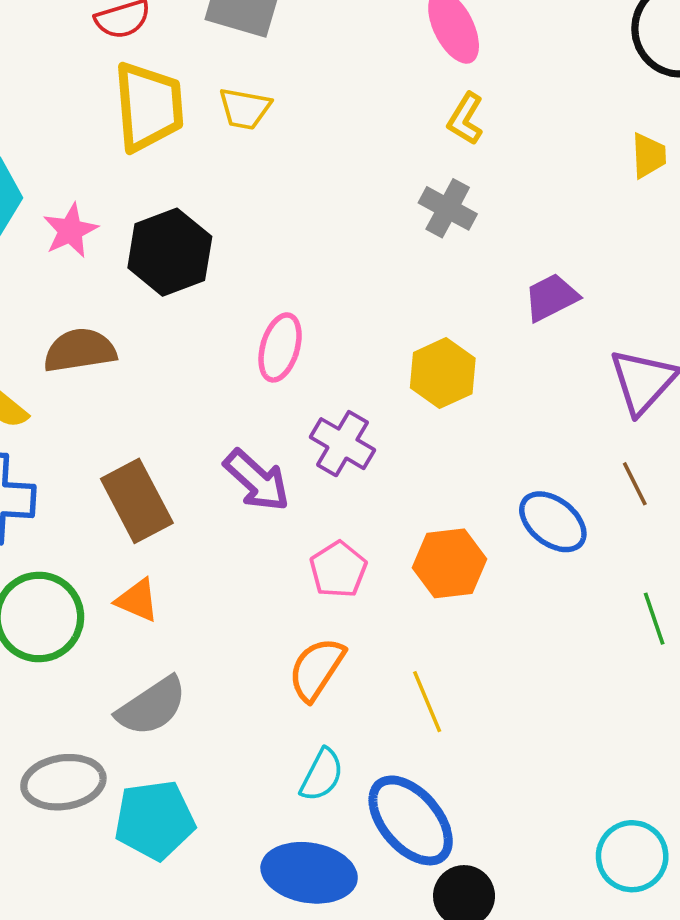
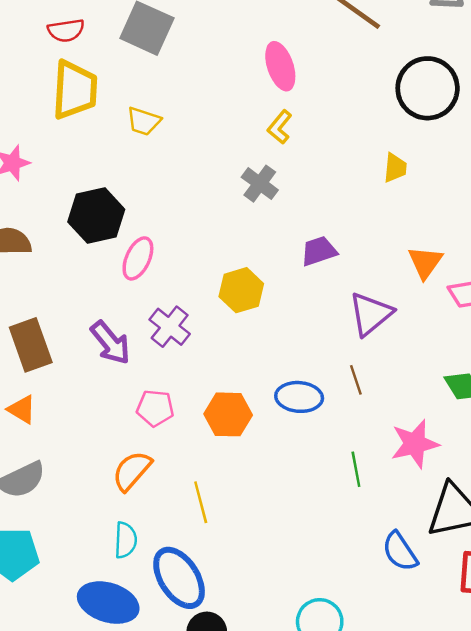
yellow trapezoid: (245, 109) -> (144, 121), moved
black hexagon: (170, 252) -> (96, 216), moved
blue ellipse: (553, 522) -> (299, 397), turned -42
pink pentagon: (338, 570) -> (155, 408), turned 30
cyan semicircle: (322, 775) -> (126, 540), turned -33

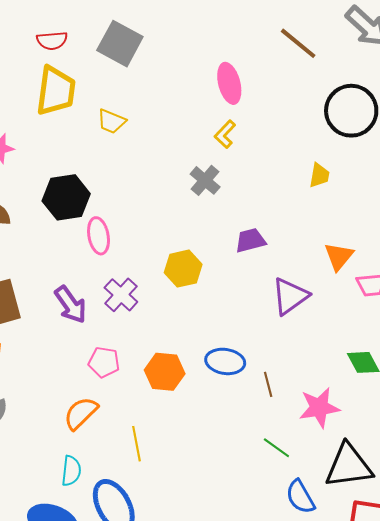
pink ellipse: (138, 258) -> (99, 236), turned -39
brown line: (356, 380) -> (268, 384), moved
green line: (356, 469) -> (276, 448), moved, turned -48

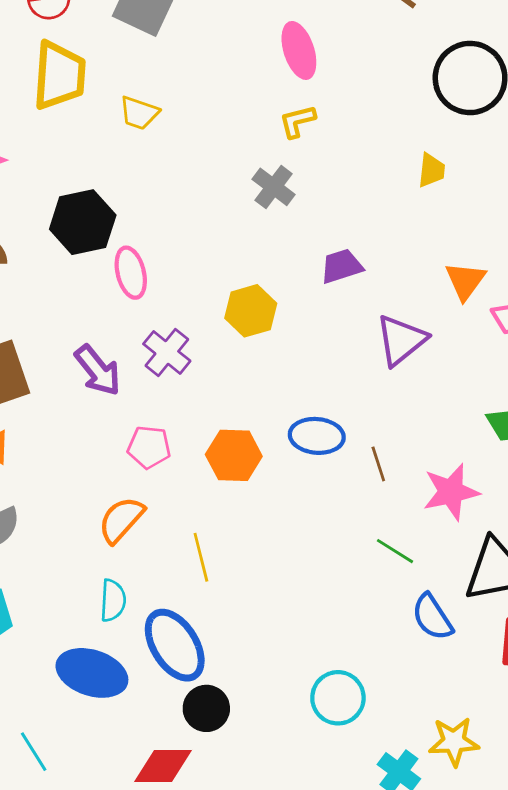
yellow L-shape: (225, 134) -> (297, 121), turned 36

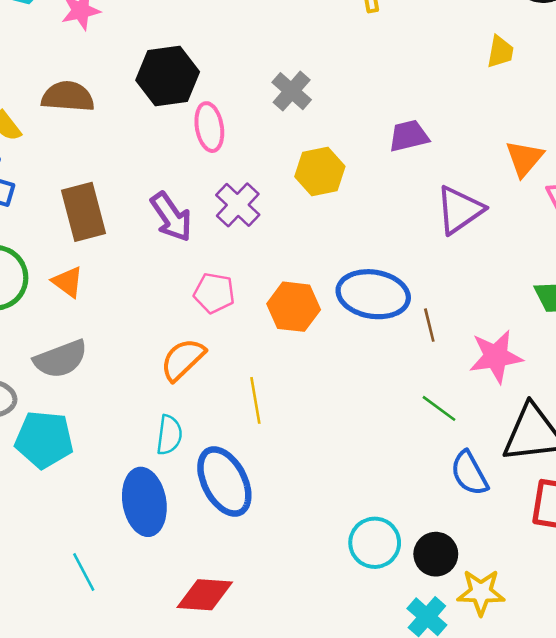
gray cross: (274, 187) -> (292, 91), moved
blue ellipse: (317, 436) -> (373, 294), size x1.4
blue ellipse: (92, 673) -> (144, 502), turned 58
black circle: (206, 708) -> (436, 554), moved

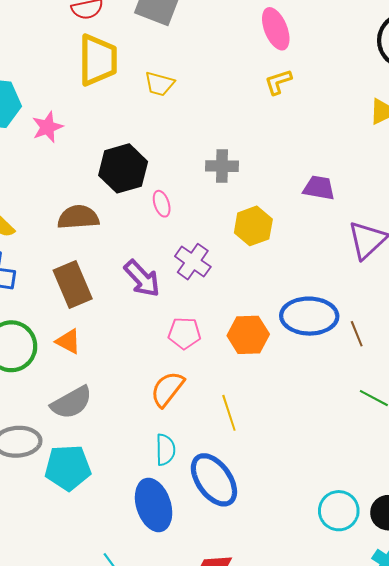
gray cross: (292, 91) -> (222, 166), turned -32
brown semicircle: (68, 97) -> (78, 217), moved
pink ellipse: (209, 127) -> (162, 204), size x0.7
purple trapezoid: (409, 136) -> (319, 188), turned 32

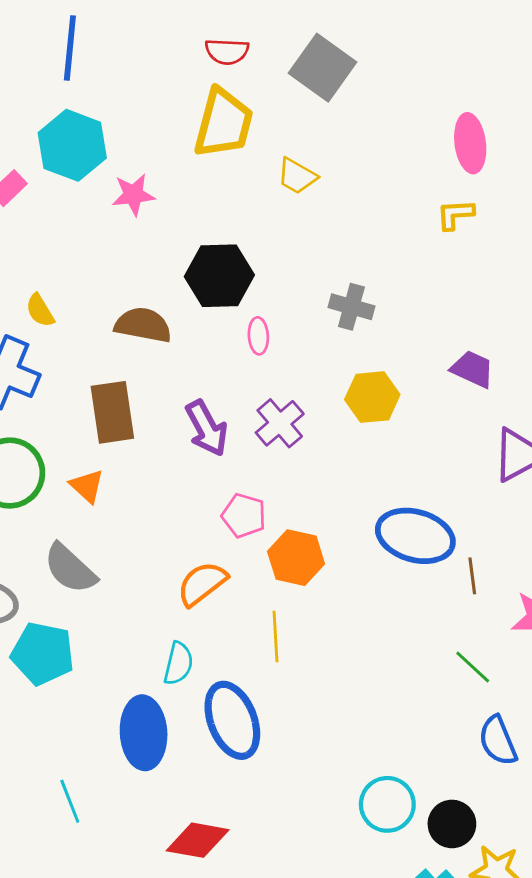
orange hexagon: (248, 335) -> (296, 558), moved
gray semicircle: (72, 403) -> (70, 569), turned 57

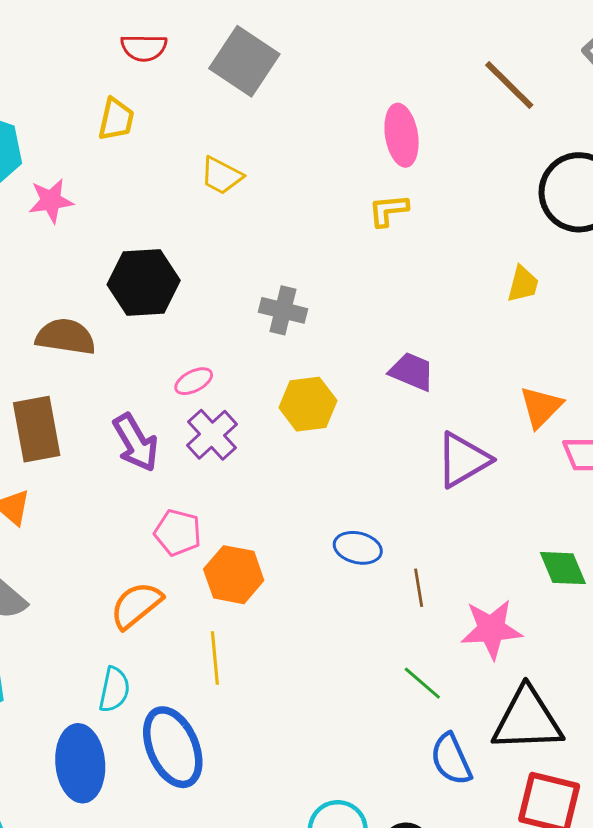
yellow trapezoid: (223, 123) -> (116, 119), moved, size x0.6
pink ellipse: (258, 336) -> (194, 381), moved, turned 68
blue ellipse: (415, 536) -> (358, 548), size x0.6

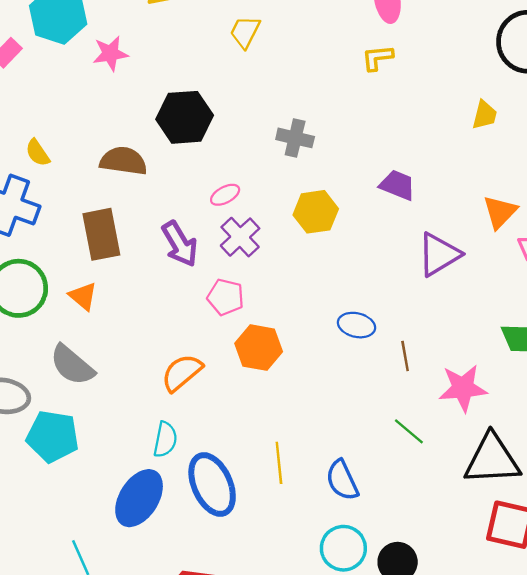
yellow trapezoid: (221, 176) -> (245, 32), turned 90
pink pentagon: (178, 533) -> (226, 297), moved
yellow line: (215, 658) -> (279, 463), moved
blue semicircle: (451, 759) -> (342, 480), moved
blue ellipse: (80, 763) -> (139, 498), turned 38

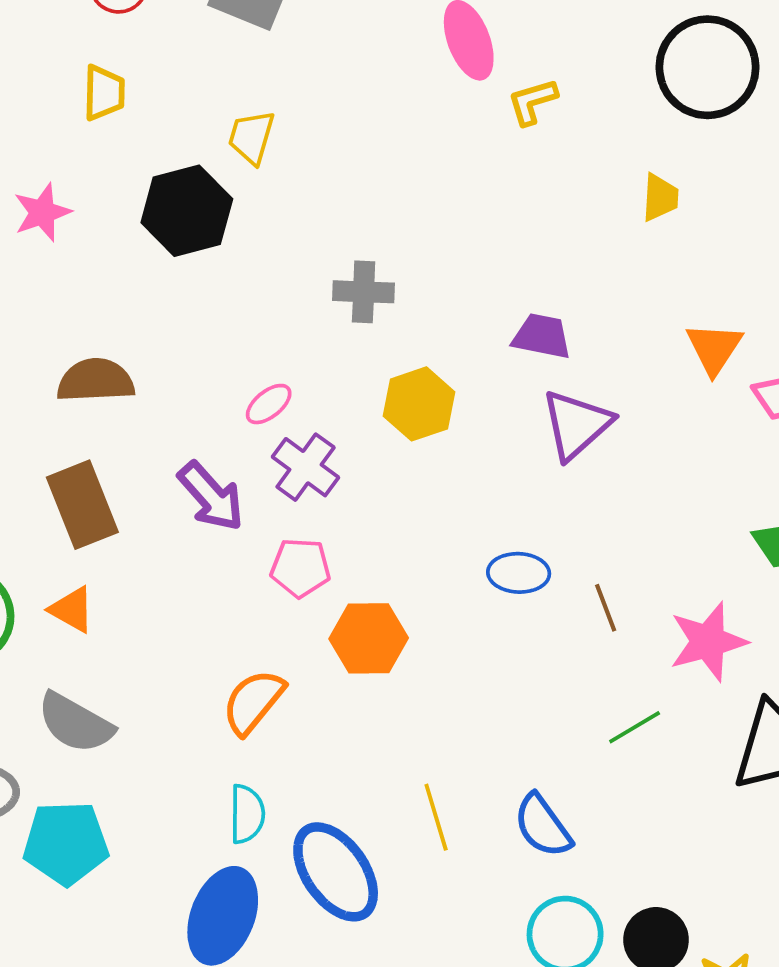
yellow L-shape: (377, 58) -> (532, 102), moved
black hexagon: (185, 117) -> (187, 211), moved
purple triangle: (439, 254) -> (576, 425), moved
green line: (409, 431) -> (635, 727), turned -60

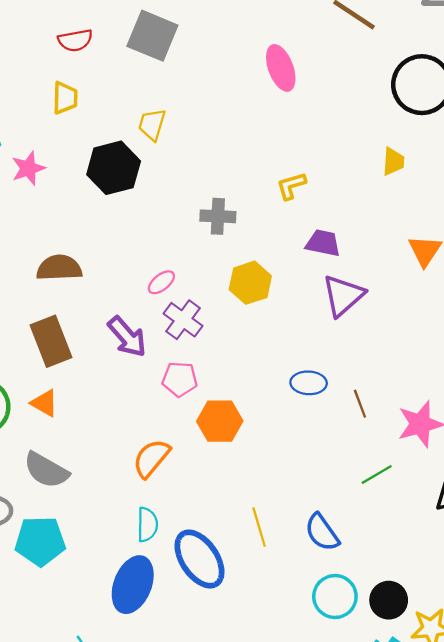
yellow L-shape: (532, 102) -> (291, 186), moved

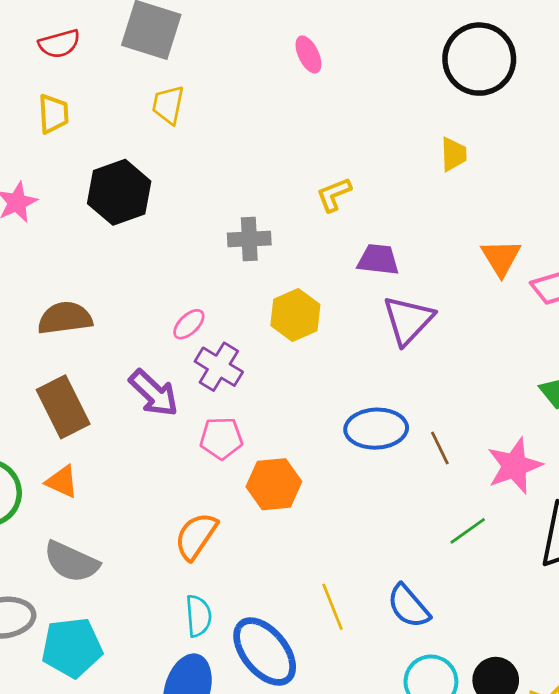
pink ellipse: (281, 68) -> (308, 54), size x0.7
yellow trapezoid: (152, 125) -> (168, 105), moved
blue ellipse: (309, 383) -> (376, 429), size x1.4

